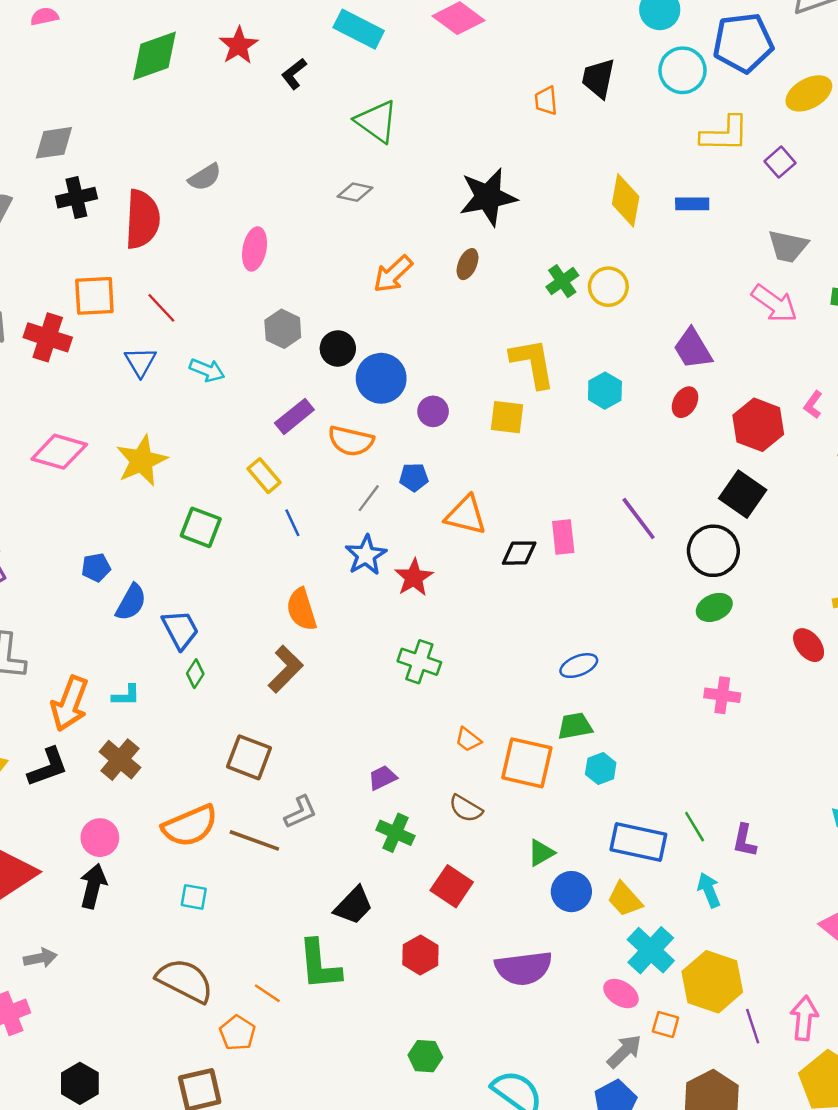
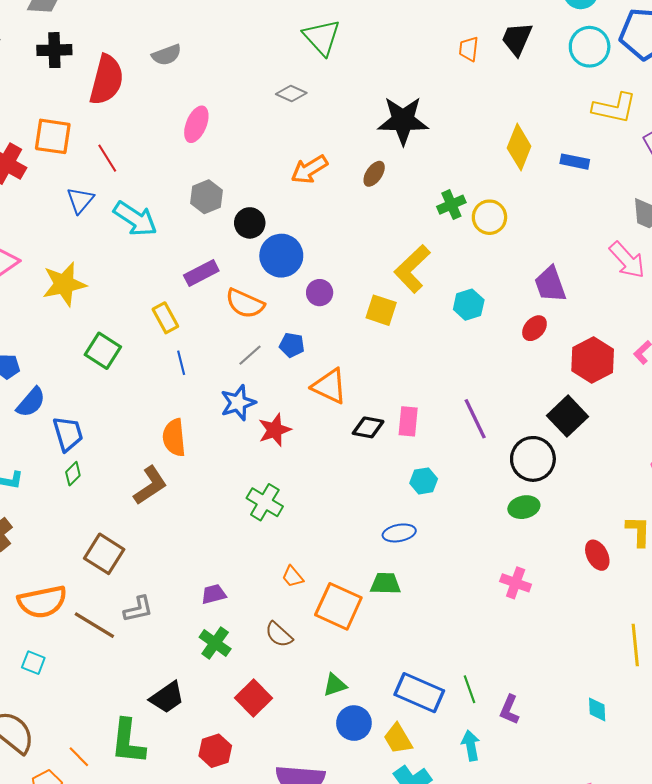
yellow L-shape: (533, 363) -> (412, 269), turned -135
cyan arrow: (207, 370) -> (135, 219), size x1.5
cyan hexagon: (601, 769) -> (424, 481), moved

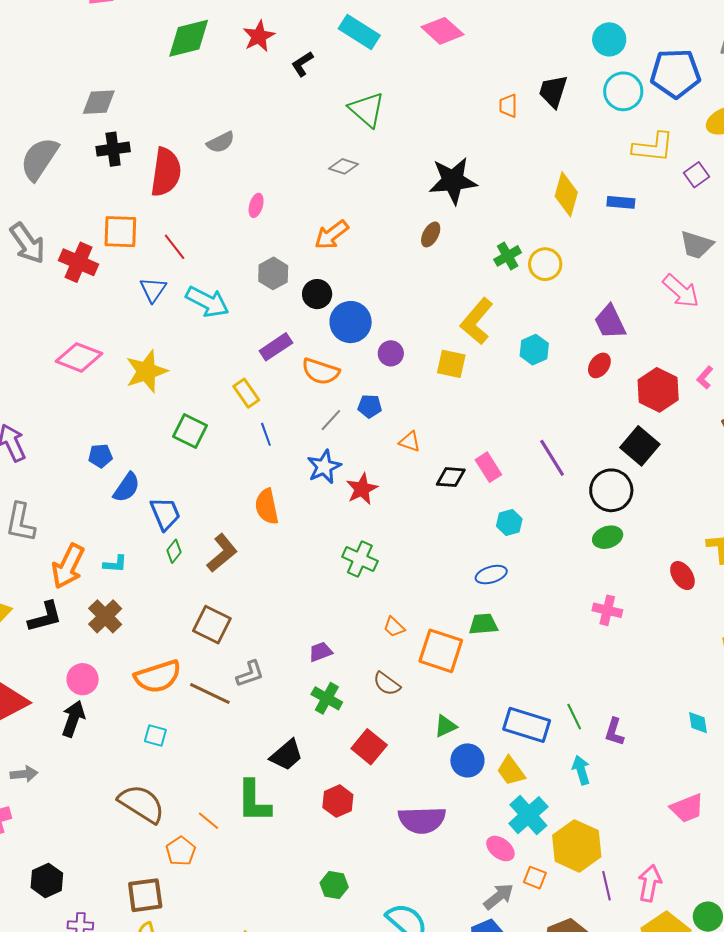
pink ellipse: (196, 124) -> (256, 205), size x0.7
orange arrow: (309, 169) -> (332, 235), moved
orange triangle: (329, 386) -> (410, 442), size x0.6
pink rectangle: (408, 421) -> (488, 467), turned -32
brown L-shape: (150, 485) -> (222, 553), moved

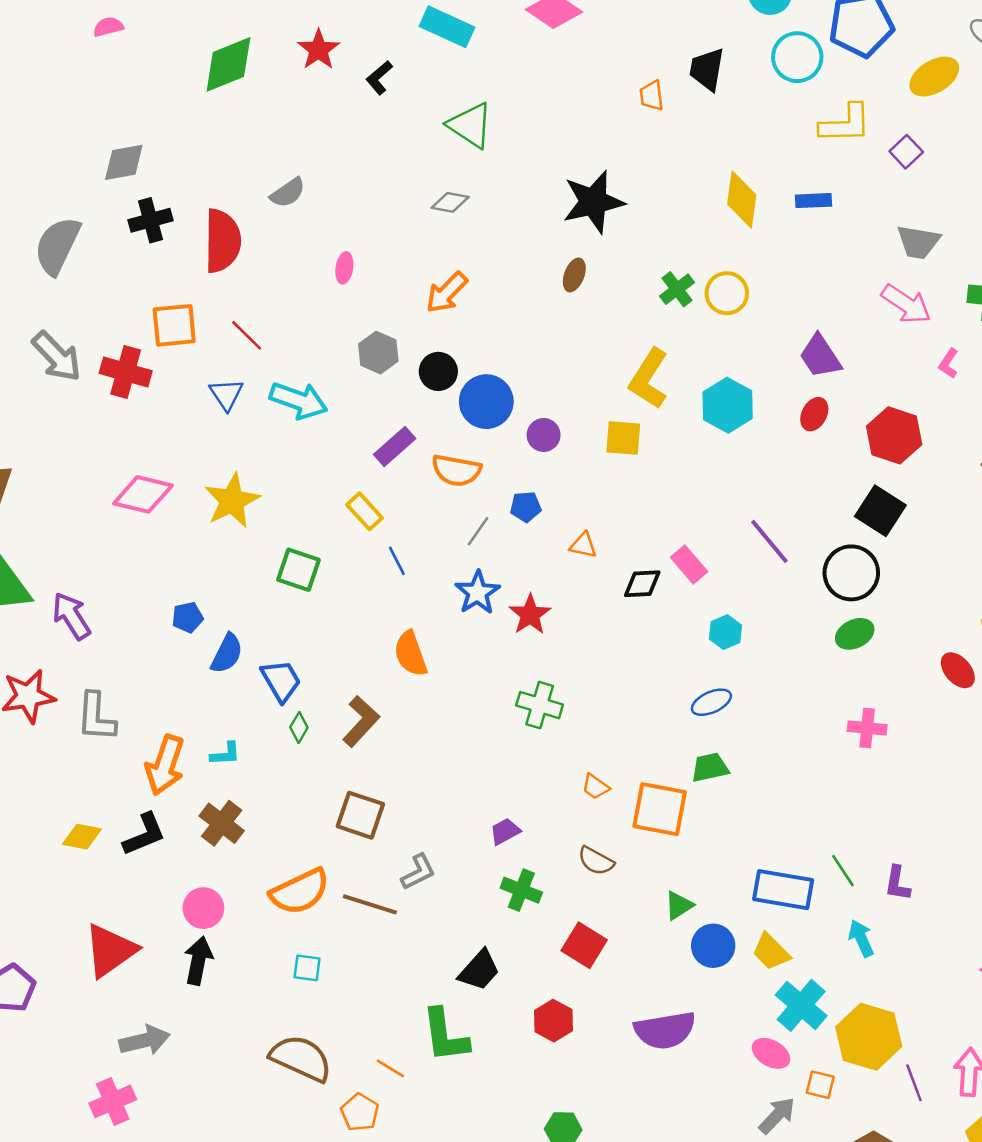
cyan hexagon: (534, 350) -> (728, 405), size x1.4
pink L-shape: (705, 378) -> (949, 363), moved
gray arrow: (24, 774) -> (145, 1040), size x1.4

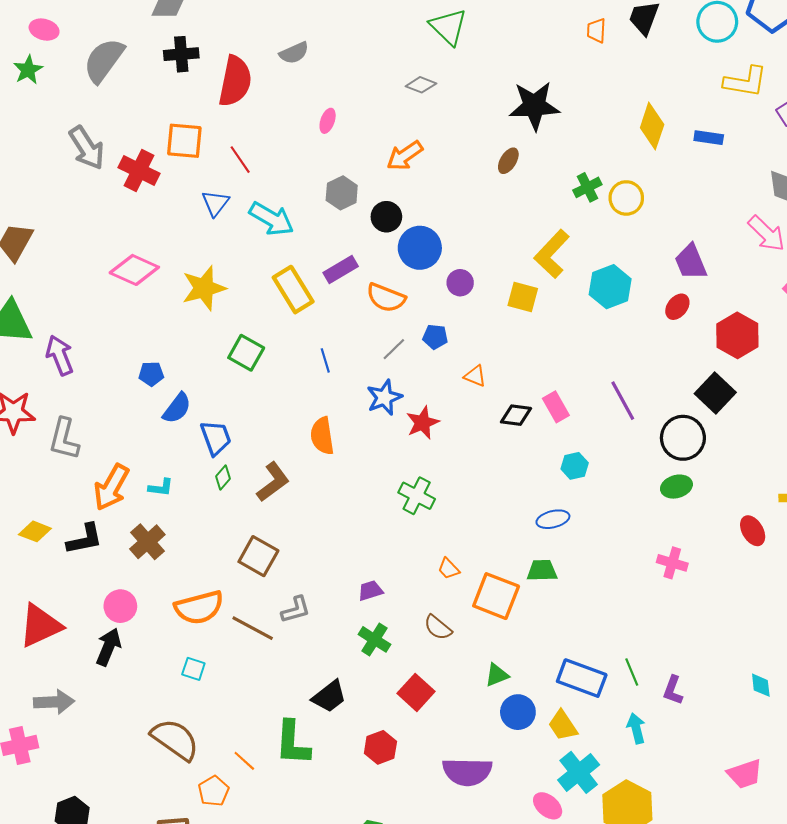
yellow rectangle: (364, 511) -> (293, 290), moved, size x1.5

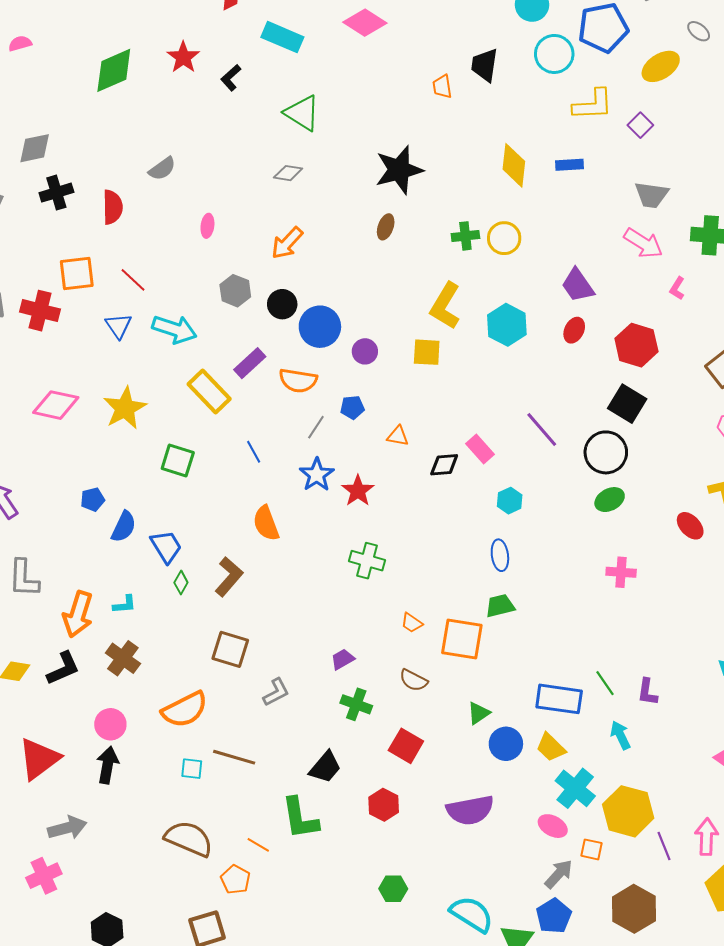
red semicircle: (235, 81) -> (112, 207), size x0.7
green cross: (587, 187) -> (465, 236), turned 32
blue ellipse: (553, 519) -> (500, 555), turned -72
brown line: (253, 628) -> (234, 757), moved

